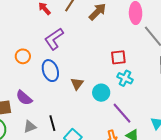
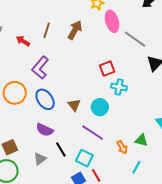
orange circle: (23, 56) -> (15, 93), size x1.5
purple semicircle: (24, 98) -> (45, 130), moved
purple line: (122, 113) -> (93, 133), moved

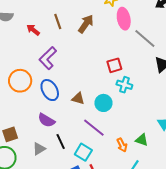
brown line: (47, 30) -> (58, 21), turned -42
brown triangle: (74, 105) -> (78, 98), turned -40

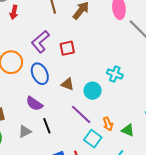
red arrow: (33, 30) -> (14, 12), moved, turned -120
red square: (114, 65) -> (67, 48), moved
orange arrow: (122, 145) -> (108, 124), moved
cyan square: (83, 152) -> (93, 139), moved

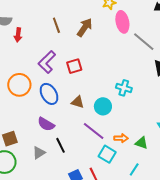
orange arrow: (108, 124) -> (121, 138), turned -64

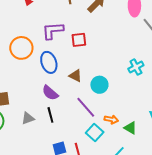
purple L-shape: (47, 62) -> (53, 31), turned 30
cyan cross: (124, 88) -> (136, 67), moved, turned 35
purple semicircle: (46, 124) -> (50, 93), moved

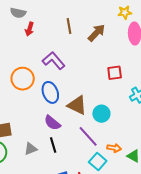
purple L-shape: (53, 31) -> (54, 61), turned 55
red square: (79, 40) -> (115, 73), moved
brown triangle: (75, 76) -> (77, 105), size x1.5

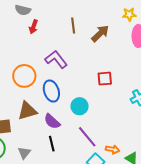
red square: (115, 73) -> (105, 79), moved
brown triangle: (77, 105) -> (27, 111), moved, turned -45
cyan circle: (101, 114) -> (79, 106), moved
gray triangle: (31, 149) -> (24, 153), moved, turned -32

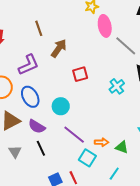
brown arrow: (100, 33) -> (59, 48), moved
purple L-shape: (56, 59) -> (29, 65), turned 115
gray triangle: (24, 153) -> (15, 152), moved

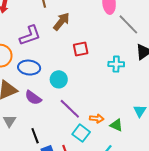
cyan cross: (117, 86) -> (116, 64), turned 35
blue ellipse: (30, 97) -> (29, 68), turned -60
black line: (41, 148) -> (35, 136), moved

